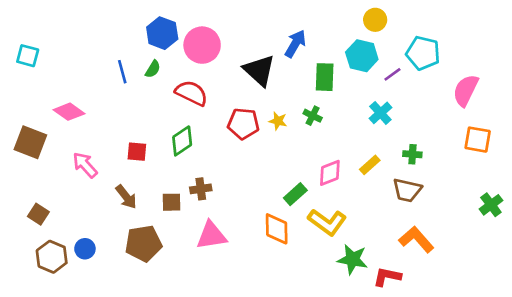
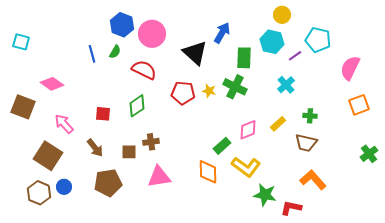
green cross: (313, 116) -> (235, 87), size x1.6
orange square: (478, 140) -> (359, 105), turned -30
brown square: (38, 214) -> (48, 156), moved, size x1.8

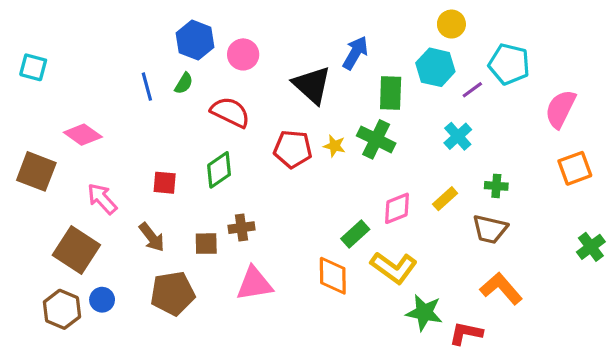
pink circle: (152, 34) -> (243, 54), size x0.7

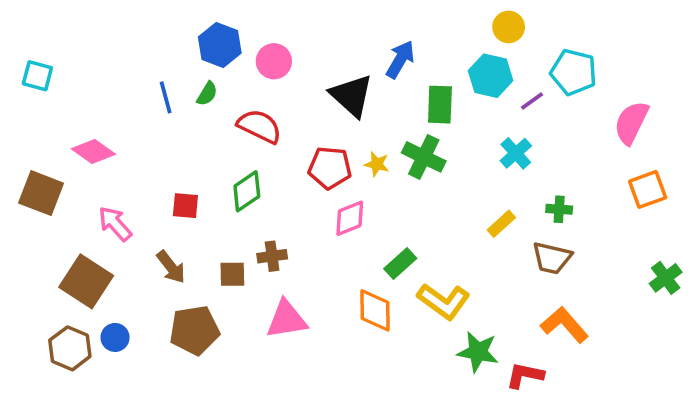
pink diamond: (397, 208) -> (350, 218), moved

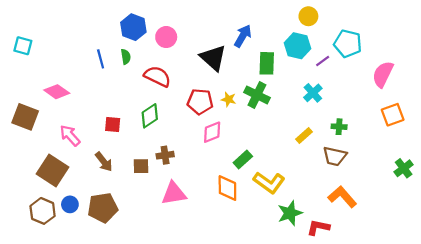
green semicircle: (207, 94) -> (126, 57), turned -40
brown pentagon: (194, 330) -> (103, 208), moved
green star: (478, 352) -> (290, 213), turned -30

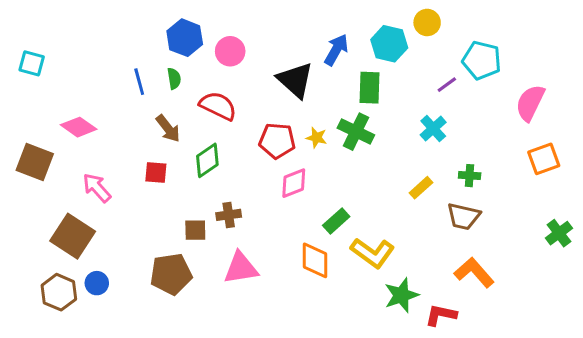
cyan hexagon: (297, 46) -> (389, 44), moved
brown arrow: (104, 162) -> (168, 129), moved
brown pentagon: (103, 208) -> (171, 274), moved

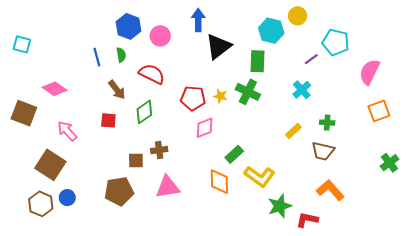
blue arrow: (336, 50) -> (198, 20), moved, turned -30
black triangle: (295, 80) -> (218, 46), moved, turned 40

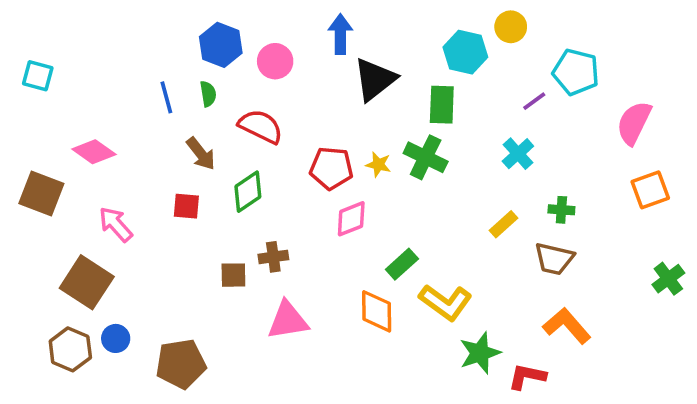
brown pentagon: (119, 191) -> (181, 364), moved

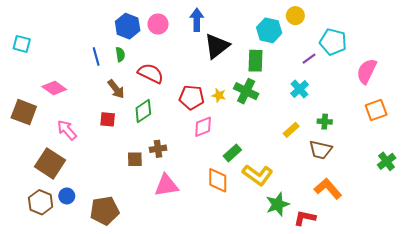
pink circle: (275, 61) -> (158, 24), moved

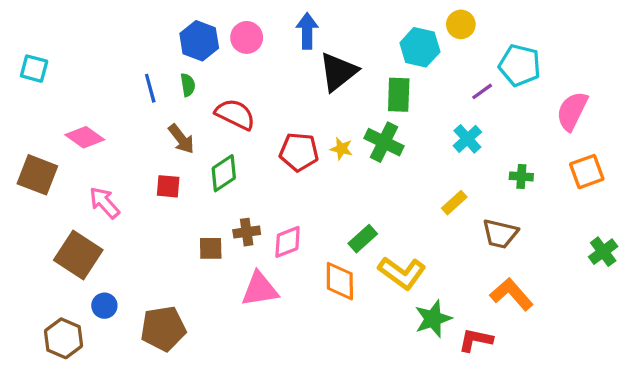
green cross: (325, 122) -> (521, 176), moved
pink diamond: (203, 127) -> (288, 242), moved
brown hexagon: (41, 202) -> (64, 338), moved

